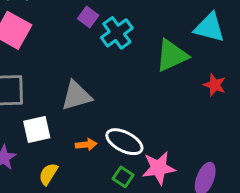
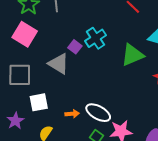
purple square: (88, 17) -> (75, 47), moved
gray triangle: (76, 96) -> (59, 64), moved, turned 45

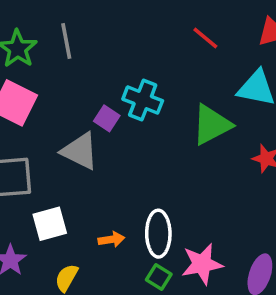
cyan cross: (96, 38) -> (143, 100), turned -30
white ellipse: (98, 113) -> (158, 234), turned 65

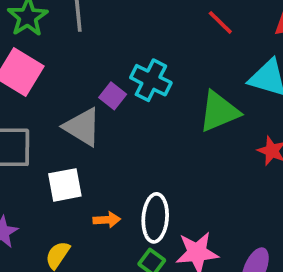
white square: (50, 224) -> (65, 185), moved

